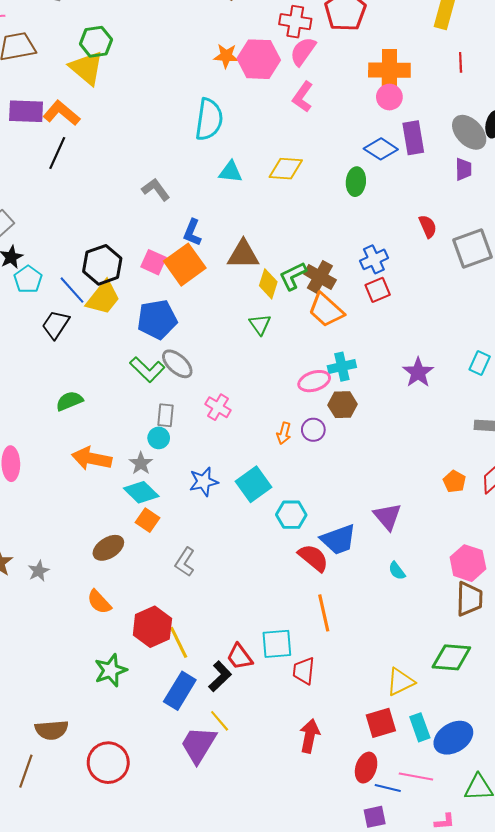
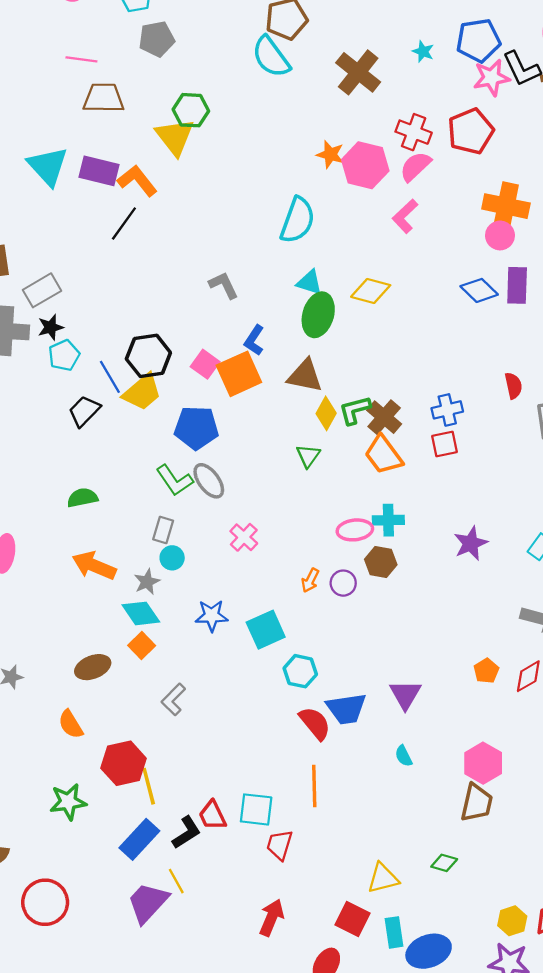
green ellipse: (356, 182) -> (318, 315), moved, size x1.4
gray rectangle: (166, 415) -> (163, 530), moved
green diamond: (451, 657) -> (444, 863), size x0.6
red square: (381, 723) -> (352, 919), turned 32

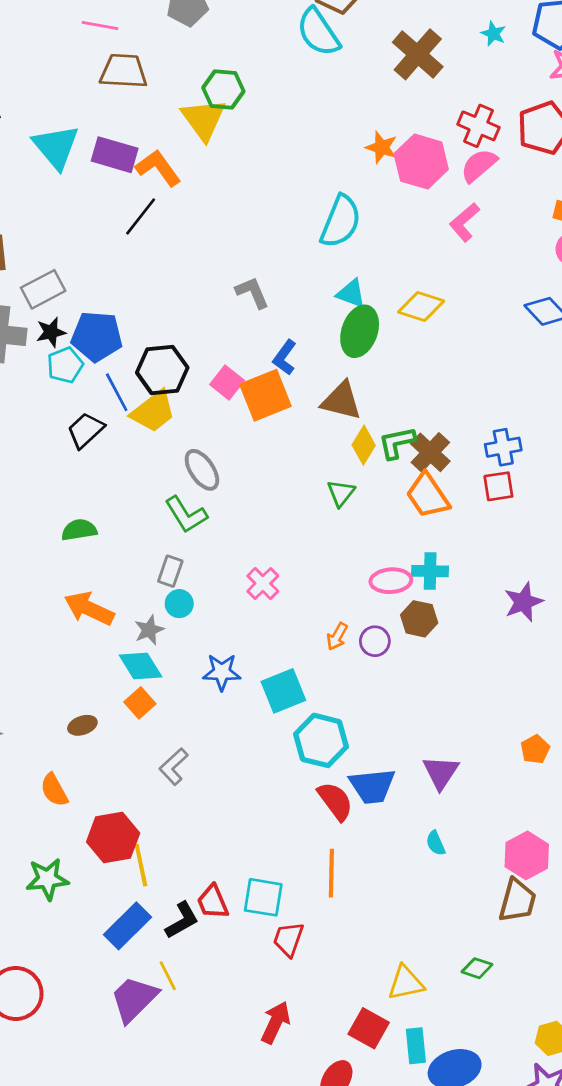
blue pentagon: (196, 428) -> (97, 336), moved
gray ellipse: (209, 481) -> (202, 470), moved
brown ellipse: (93, 667) -> (82, 725), size x0.7
cyan hexagon: (300, 671) -> (321, 740), size x1.4

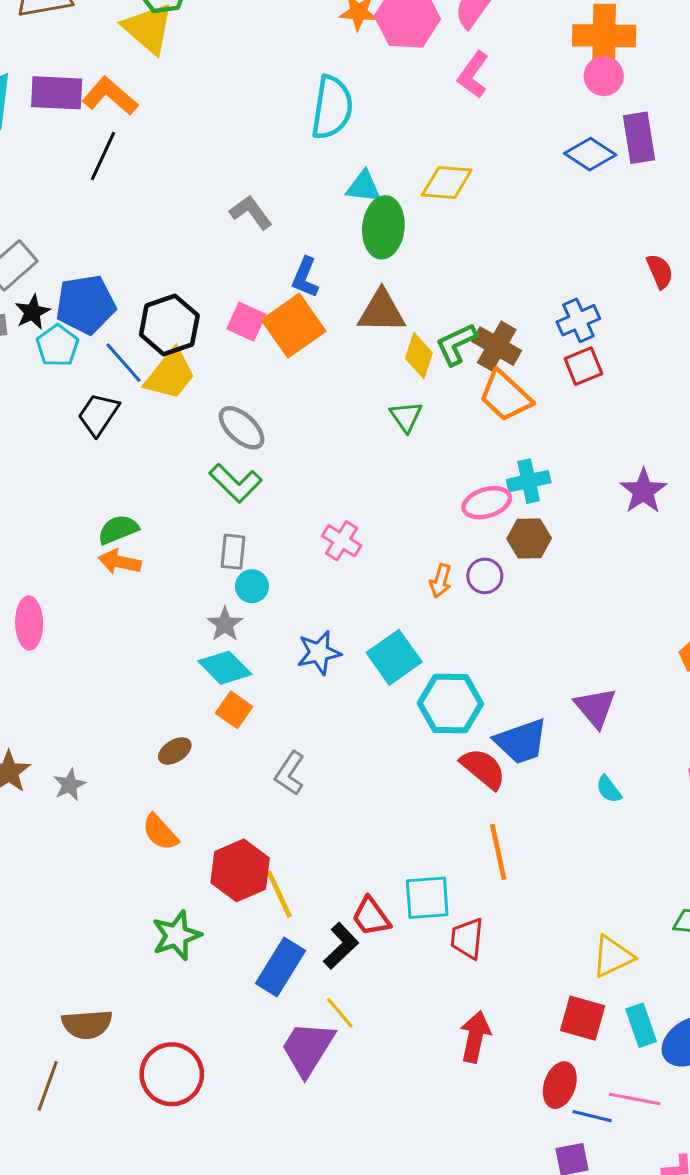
orange arrow: (89, 609) -> (120, 562), moved, size x0.7

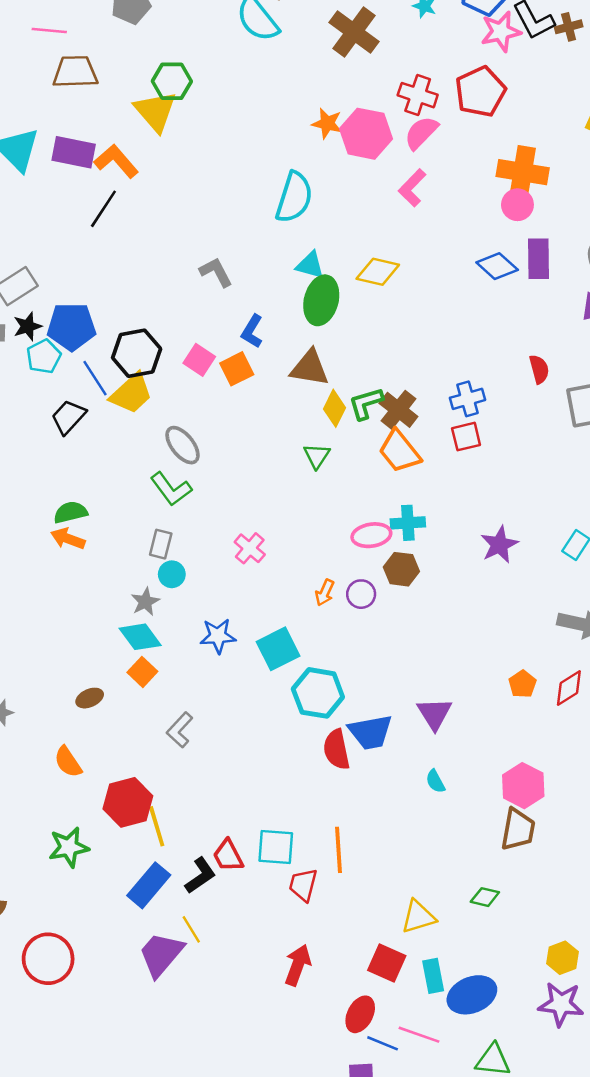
orange square: (294, 326) -> (237, 369), size x0.7
red semicircle: (483, 769) -> (336, 750), turned -150
orange line: (498, 852) -> (338, 850), moved

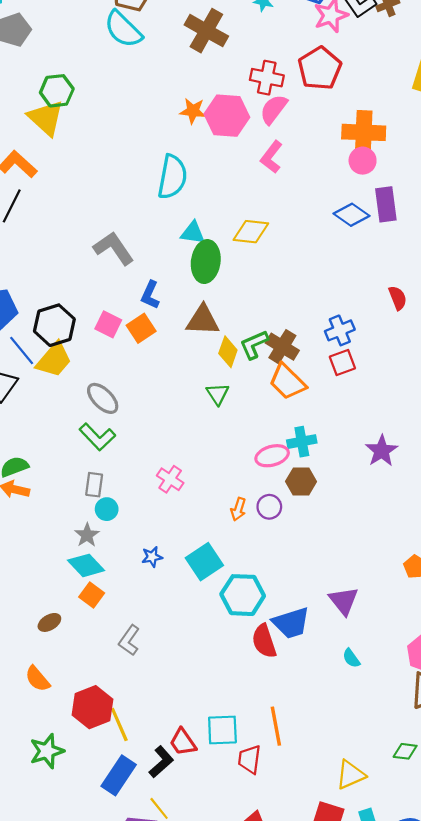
gray L-shape: (216, 272) -> (114, 248), size x1.4
blue star: (218, 636) -> (152, 557), size x0.7

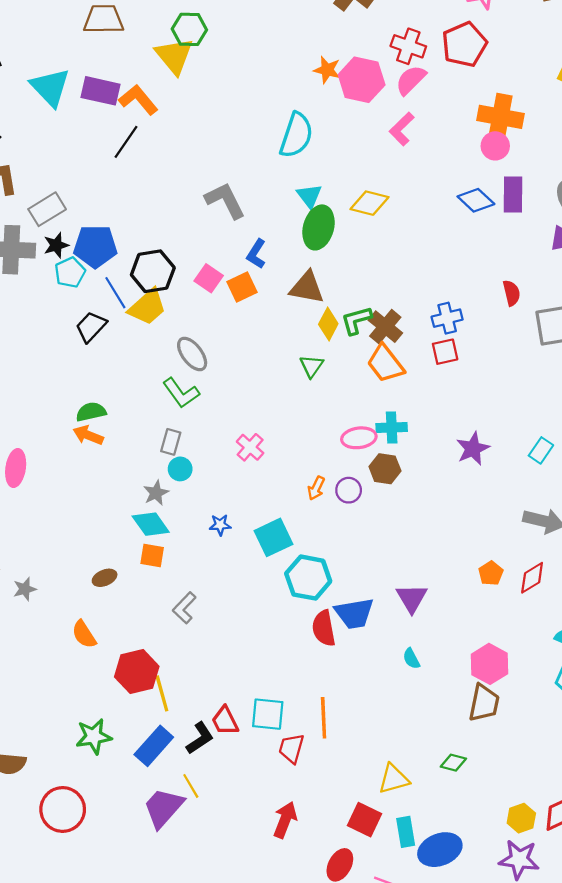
cyan triangle: (193, 233) -> (309, 196), turned 36
orange square: (92, 595) -> (152, 556), turned -35
green star: (47, 751) -> (94, 736), moved

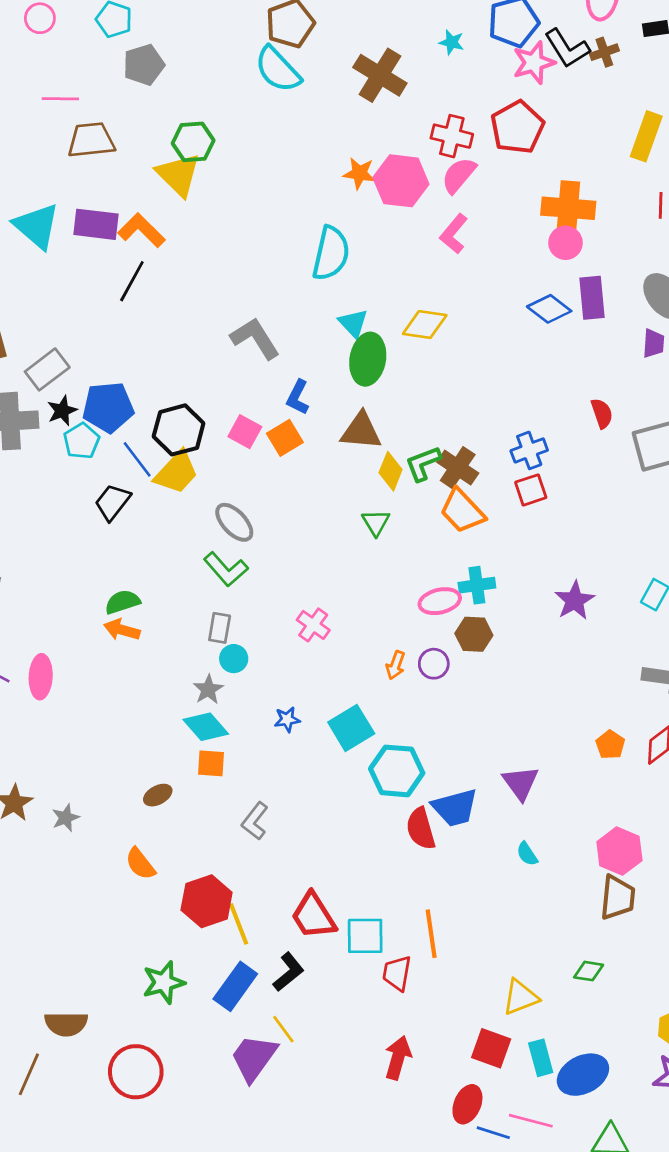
red trapezoid: (225, 721) -> (313, 916), moved, size x1.4

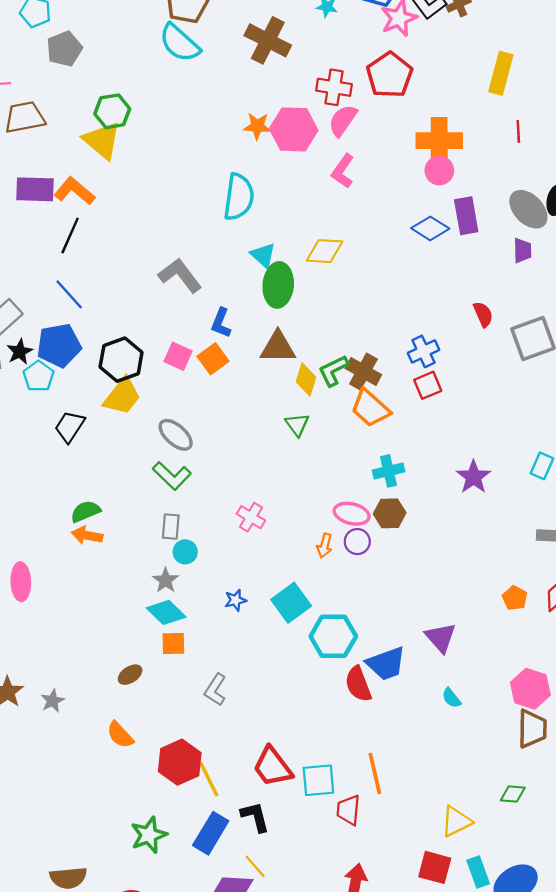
blue line: (137, 459) -> (69, 294), moved
pink ellipse: (440, 601) -> (352, 514), moved, turned 32
black L-shape: (288, 972) -> (255, 817), turned -60

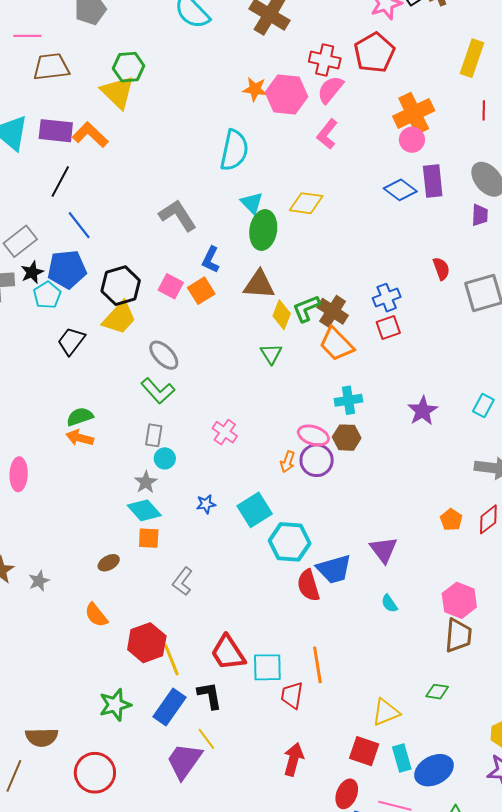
orange cross: (439, 141) -> (414, 113), turned -30
black line: (70, 235) -> (60, 182), moved
purple circle: (357, 542) -> (317, 460), size x1.4

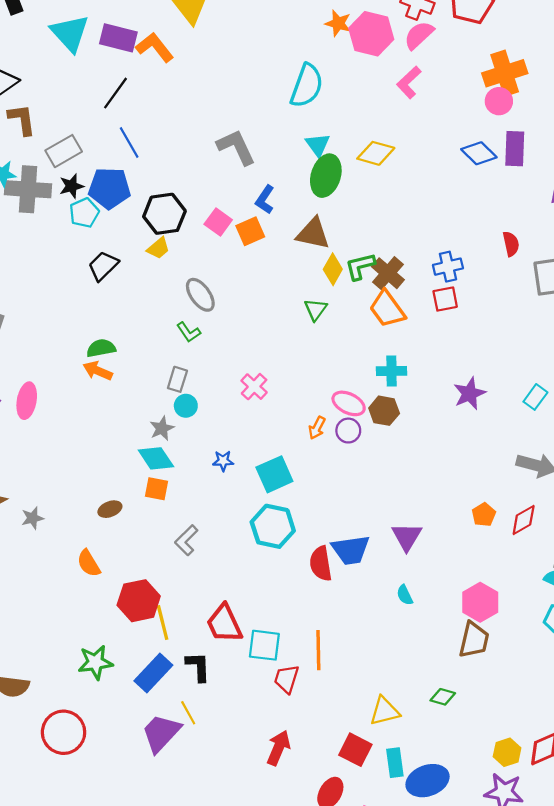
yellow trapezoid: (119, 318) -> (158, 248), size x0.6
green L-shape: (158, 391) -> (189, 332), size x0.7
purple circle: (317, 460) -> (348, 431), size x0.7
cyan hexagon: (290, 542) -> (273, 526), moved

